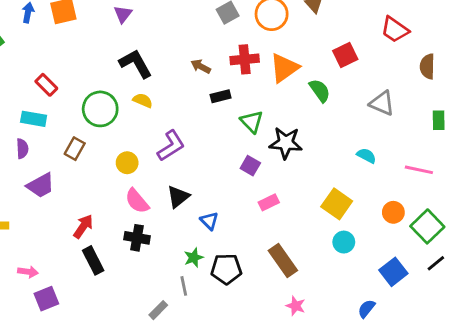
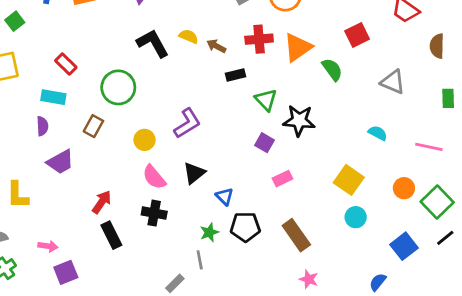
yellow semicircle: (143, 100) -> (189, 36), moved
black pentagon: (226, 269) -> (245, 227), moved

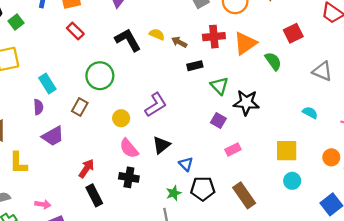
red rectangle: (66, 64) -> (75, 31), moved
cyan rectangle: (53, 97) -> (47, 84), turned 48
yellow square: (349, 180) -> (287, 151), turned -35

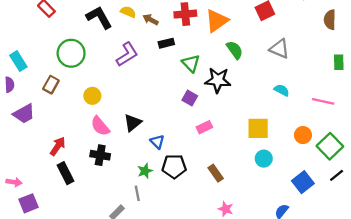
green semicircle: (273, 61) -> (235, 50), moved
gray triangle: (322, 71) -> (279, 49), moved
purple L-shape: (156, 105) -> (127, 54), moved
brown rectangle: (244, 195) -> (216, 173), size x0.7

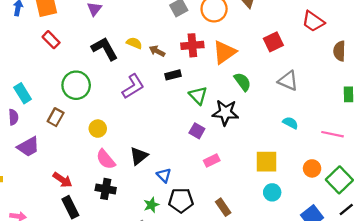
red arrow: (58, 146) -> (62, 180), turned 90

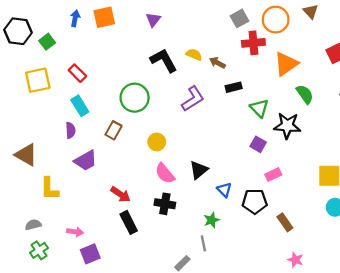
red rectangle: (51, 40) -> (77, 73), moved
red cross: (192, 45) -> (253, 43), moved
black pentagon: (181, 200) -> (255, 201), moved

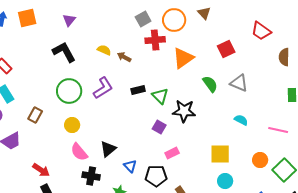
black L-shape: (164, 60) -> (64, 52), moved
black rectangle: (234, 87) -> (138, 90), moved
green semicircle: (305, 94) -> (210, 84), moved
green circle: (135, 98) -> (69, 91), moved
black cross: (165, 204) -> (91, 176), moved

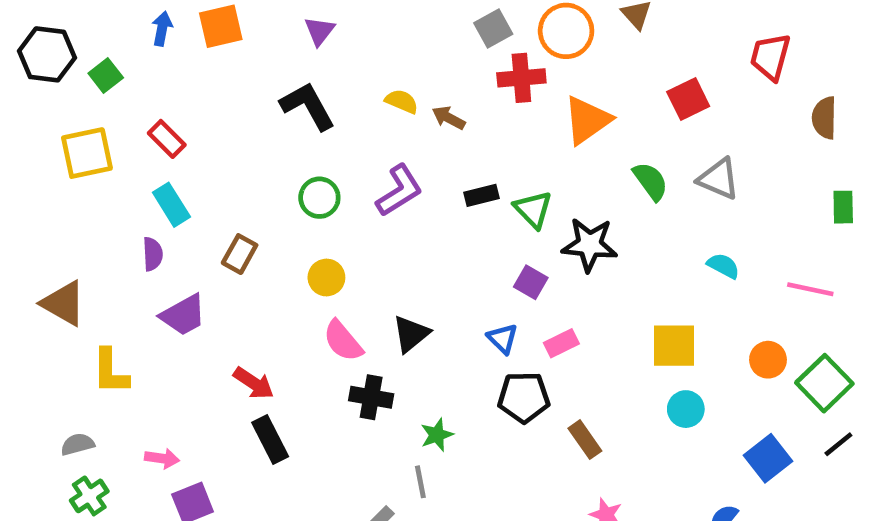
red trapezoid: (261, 31) -> (770, 57), turned 70
green circle: (69, 91) -> (319, 198), size x0.7
blue triangle: (130, 166) -> (503, 339), moved

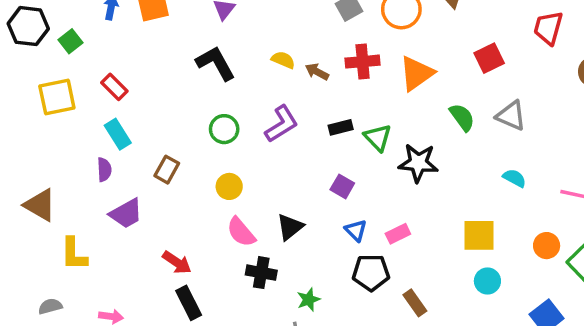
red cross: (521, 78) -> (363, 62), moved
purple square: (531, 282) -> (342, 186), moved

